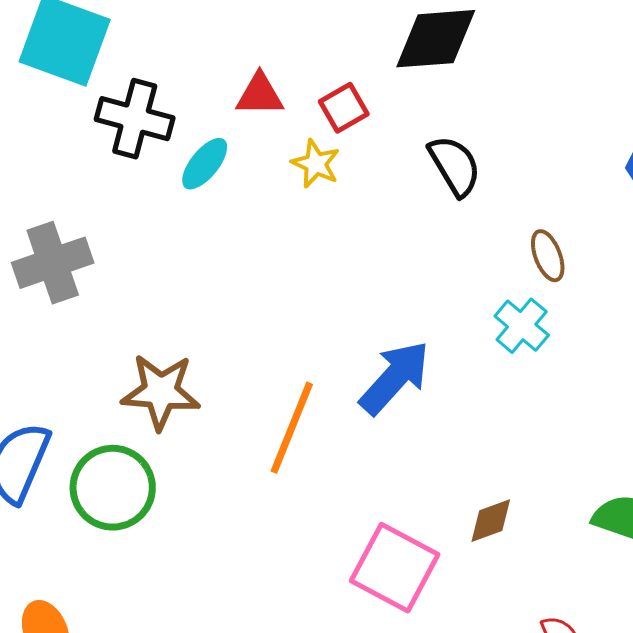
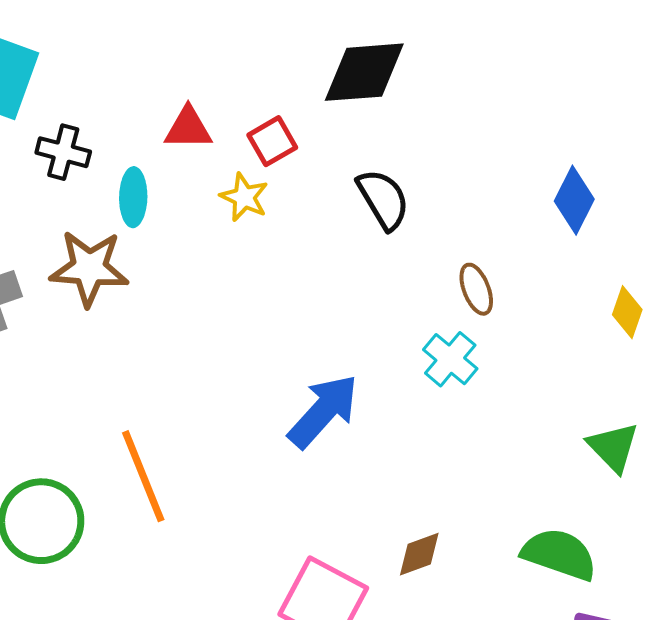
black cross: (135, 119) -> (63, 152), size x0.7
cyan ellipse: (205, 164) -> (133, 197), turned -38
brown star: (161, 392) -> (89, 268), moved
orange line: (292, 428) -> (143, 476), moved, turned -44

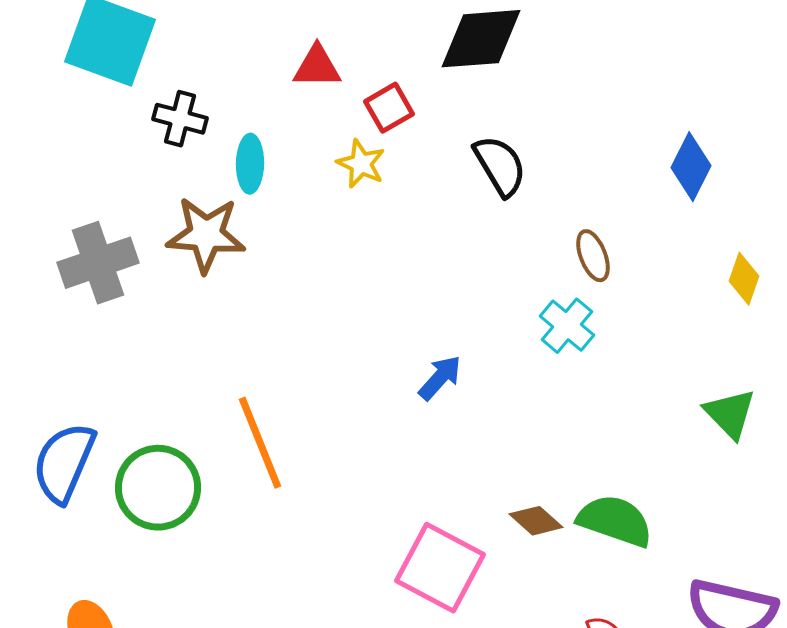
red triangle: (188, 128) -> (317, 67), moved
blue arrow: (323, 411) -> (440, 378), size x0.6
brown diamond: (419, 554) -> (536, 521), turned 62
green semicircle: (559, 554) -> (615, 521), moved

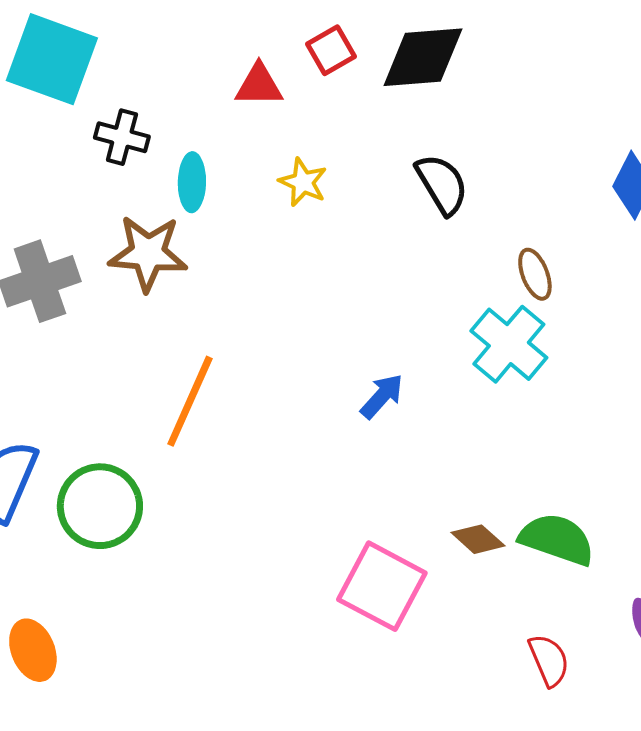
red square: (389, 108) -> (331, 50), moved
cyan cross: (567, 326) -> (509, 344), size x1.4
orange line: (260, 443) -> (190, 401), moved, turned 46

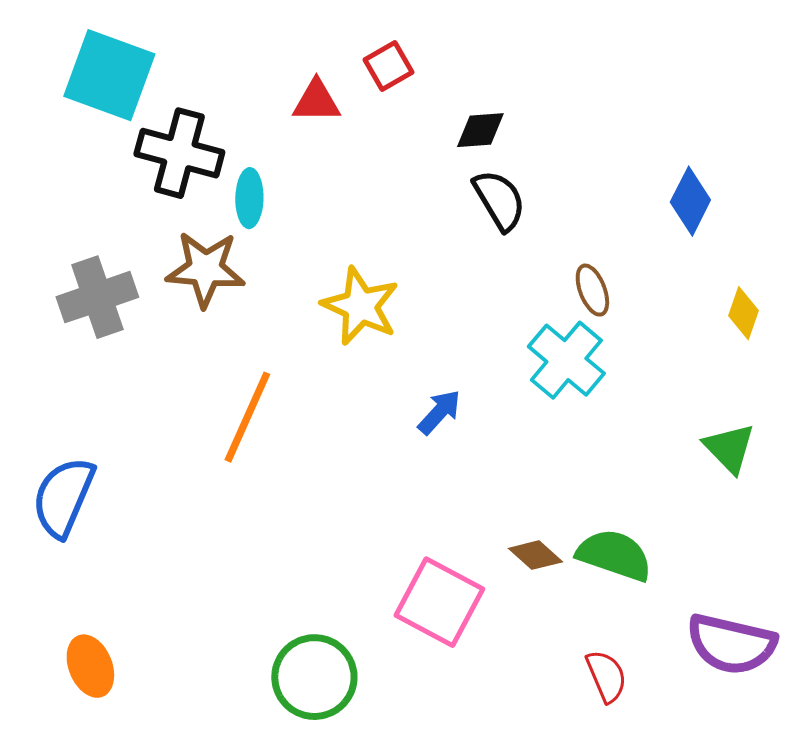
black diamond: (423, 57) -> (480, 130), moved, size x0.6
black cross: (122, 137) -> (179, 153), size x1.6
yellow star: (303, 182) -> (360, 306), moved, size x1.6
green circle: (100, 506) -> (314, 677), moved

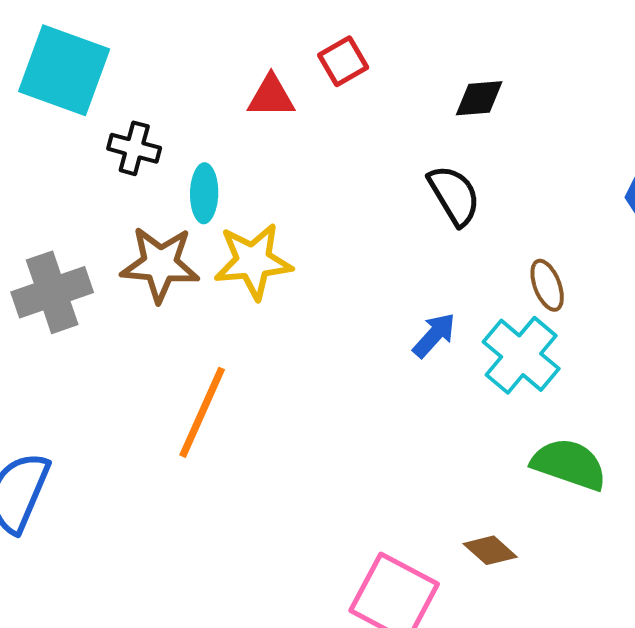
black diamond: (480, 130) -> (479, 98), moved
black cross: (179, 153) -> (134, 148), size x0.6
yellow star: (360, 306) -> (253, 261), moved, turned -30
blue arrow: (439, 412) -> (434, 335), moved
green semicircle: (614, 555) -> (569, 464), moved

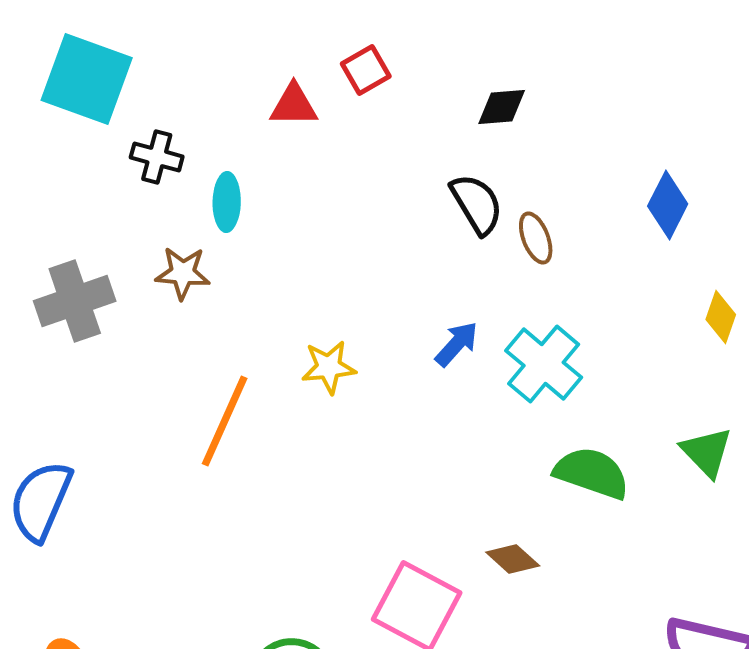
yellow star: (253, 261) -> (329, 367), moved, size x0.7
brown star: (160, 264) -> (183, 273), size x0.7
brown ellipse: (547, 285) -> (536, 238), moved

